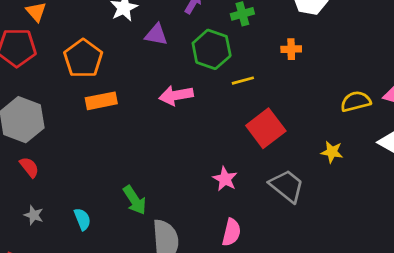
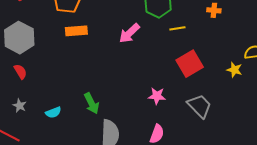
pink arrow: (176, 95) -> (129, 33), turned -40
yellow star: (332, 152) -> (234, 70), moved
pink star: (225, 179) -> (157, 96), turned -30
cyan semicircle: (82, 219) -> (53, 112), turned 84

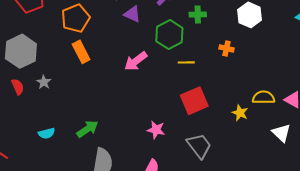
orange rectangle: (76, 31) -> (81, 52), turned 60
green arrow: (92, 103) -> (87, 129), turned -105
gray star: (20, 106) -> (44, 82), moved

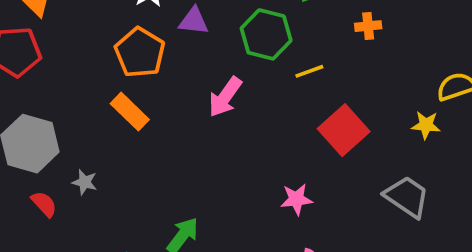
orange pentagon: (76, 18) -> (140, 53), moved
gray trapezoid: (199, 146) -> (407, 197), moved

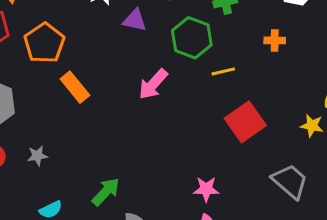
orange pentagon: (140, 53) -> (44, 43), moved
gray star: (85, 182) -> (37, 156), moved, turned -30
pink star: (296, 199) -> (206, 189), moved

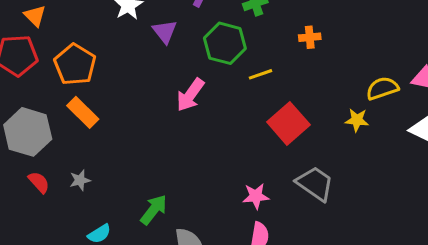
purple triangle: (135, 20) -> (165, 32), turned 45
orange rectangle: (75, 87) -> (83, 112), moved
gray trapezoid: (290, 181) -> (315, 184), moved

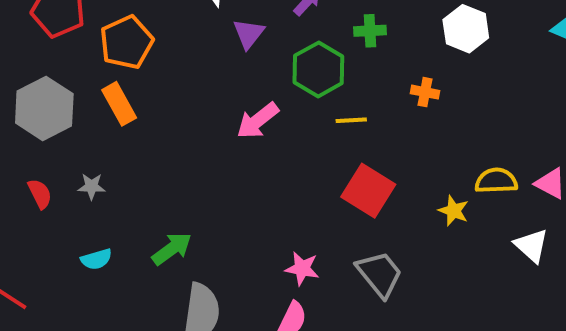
red square: (288, 123) -> (368, 191), turned -33
red semicircle: (39, 182) -> (40, 194), moved

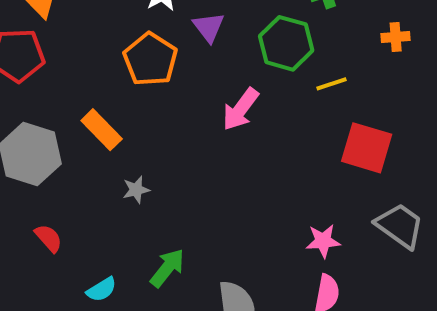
orange pentagon: (127, 42) -> (150, 59), moved
gray star: (92, 186) -> (136, 190), moved
green arrow: (172, 249) -> (167, 268), moved
cyan semicircle: (96, 259) -> (102, 289), moved

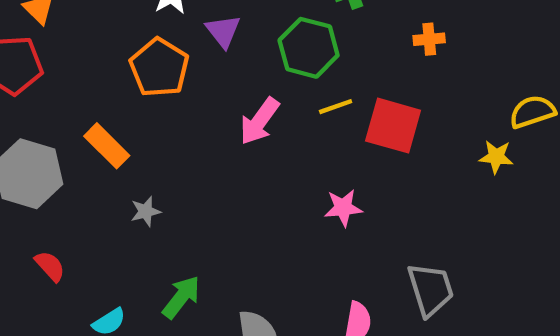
yellow line: (332, 84) -> (336, 107), moved
red square: (367, 148) -> (393, 126), moved
gray trapezoid: (400, 226) -> (430, 289), moved, turned 38
pink star: (323, 241) -> (343, 208), moved

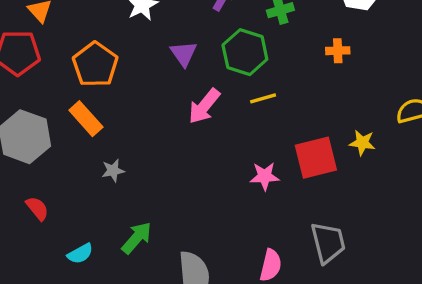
purple triangle: (223, 31) -> (184, 54), moved
orange pentagon: (159, 68) -> (95, 65), moved
red square: (393, 126) -> (316, 158), moved, turned -33
yellow star: (496, 157) -> (362, 143), moved

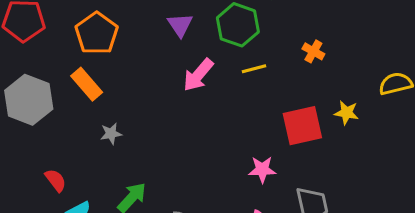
orange cross: (338, 51) -> (313, 51), moved, turned 30
pink star: (265, 176) -> (262, 170), moved
red semicircle: (37, 208) -> (56, 180), moved

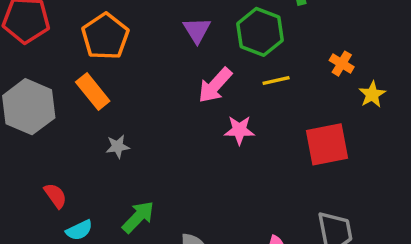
yellow star: (347, 113) -> (372, 94), moved, turned 30
pink star: (262, 170) -> (239, 130), moved

